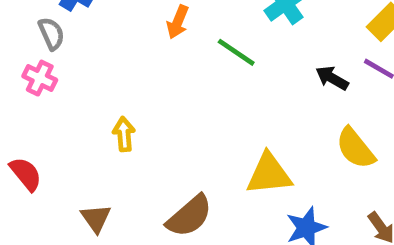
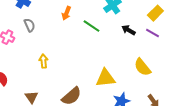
gray semicircle: (51, 34) -> (29, 25), moved
black arrow: (332, 78) -> (128, 30), moved

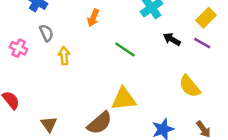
green line: (91, 26) -> (125, 49), moved
yellow arrow: (43, 61) -> (64, 56), moved
yellow triangle: (105, 78) -> (124, 99), moved

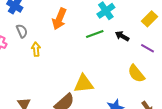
orange arrow: (93, 18) -> (59, 19), size x1.5
purple line: (202, 43) -> (147, 48), moved
green line: (125, 49) -> (95, 34), moved, turned -54

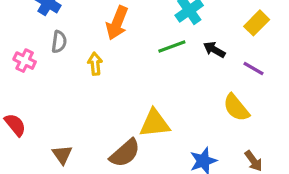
gray semicircle: (22, 31) -> (59, 42), turned 32
yellow arrow: (36, 49) -> (95, 64), moved

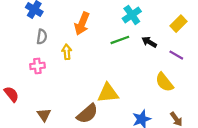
pink cross: (25, 61) -> (37, 66), moved, turned -32

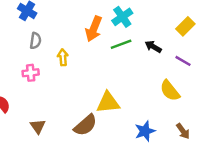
cyan cross: (132, 15) -> (122, 17), moved
orange arrow: (82, 24) -> (94, 29), moved

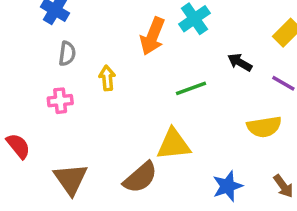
green line: (121, 44) -> (191, 88), moved
yellow semicircle: (170, 91) -> (264, 127), turned -60
brown triangle: (38, 126) -> (71, 179), size x1.5

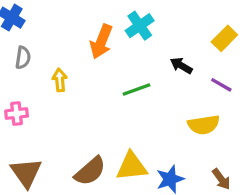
pink cross: (60, 101) -> (17, 114), moved
yellow triangle: (174, 144) -> (132, 166), moved

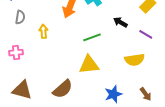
yellow triangle: (132, 166) -> (89, 65), moved
brown triangle: (26, 173) -> (22, 90), turned -40

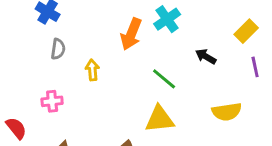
purple line: (146, 34) -> (255, 67), moved, turned 48
green line: (92, 37) -> (164, 79), turned 60

